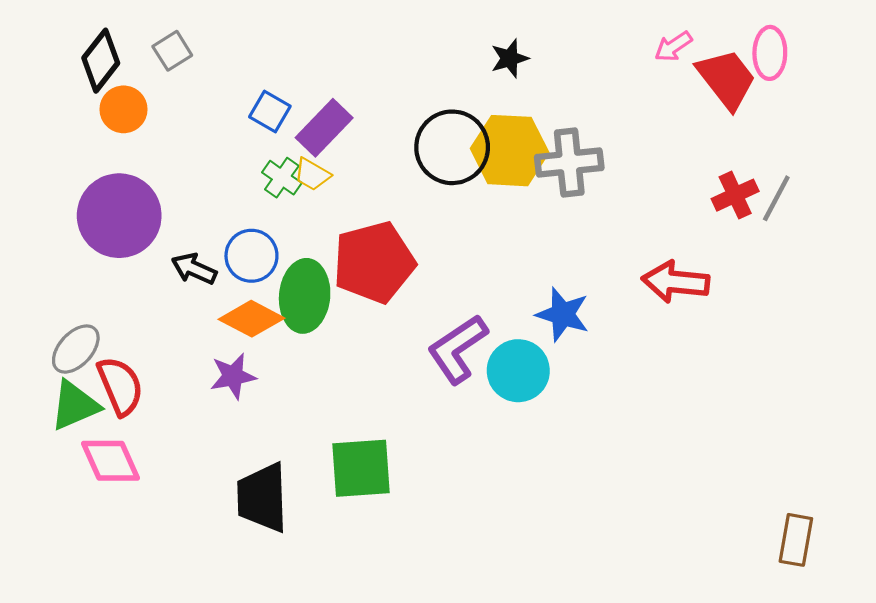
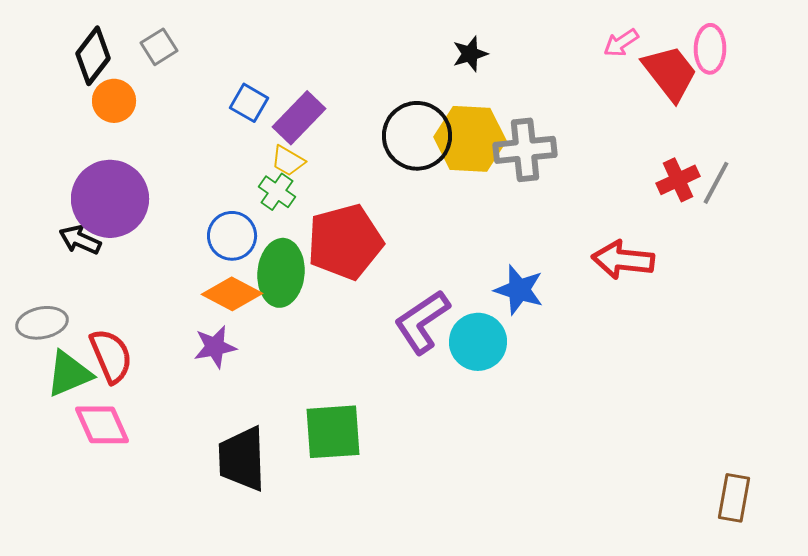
green cross: (282, 178) -> (277, 192), moved
black arrow: (194, 269) -> (80, 240), moved
gray ellipse: (76, 349) -> (42, 323), moved, turned 36

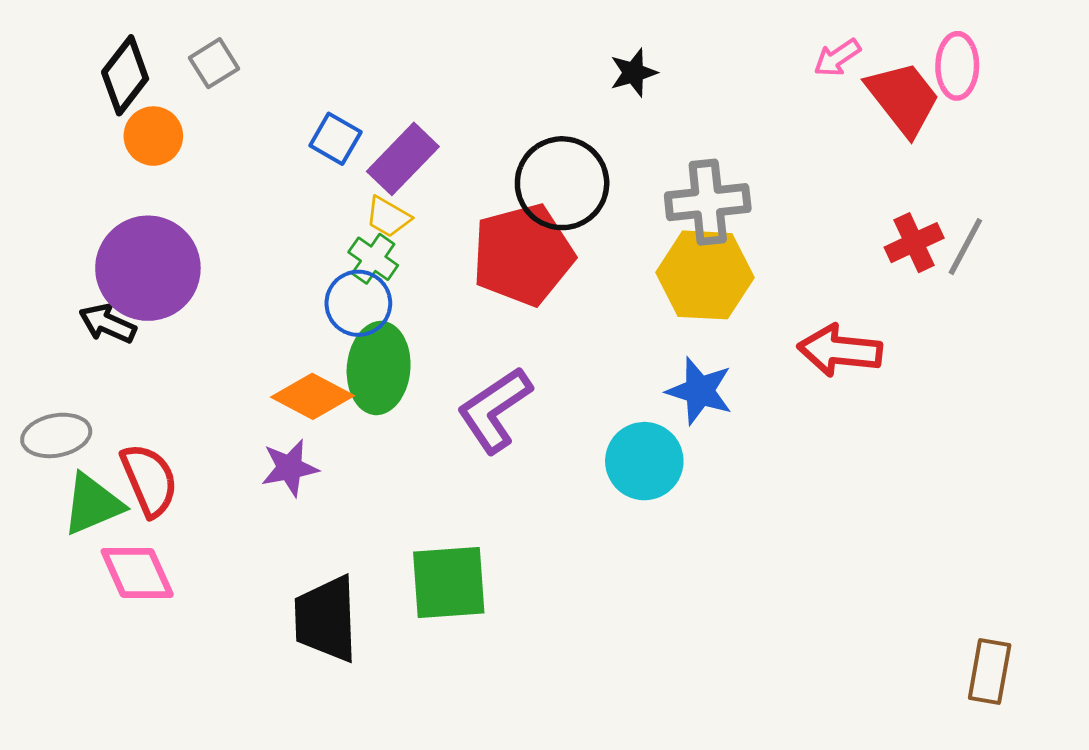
yellow hexagon: (470, 139) -> (705, 275), moved
blue circle: (232, 236) -> (358, 303), moved
red pentagon: (345, 242) -> (523, 255), moved
purple L-shape: (422, 322) -> (495, 410), moved

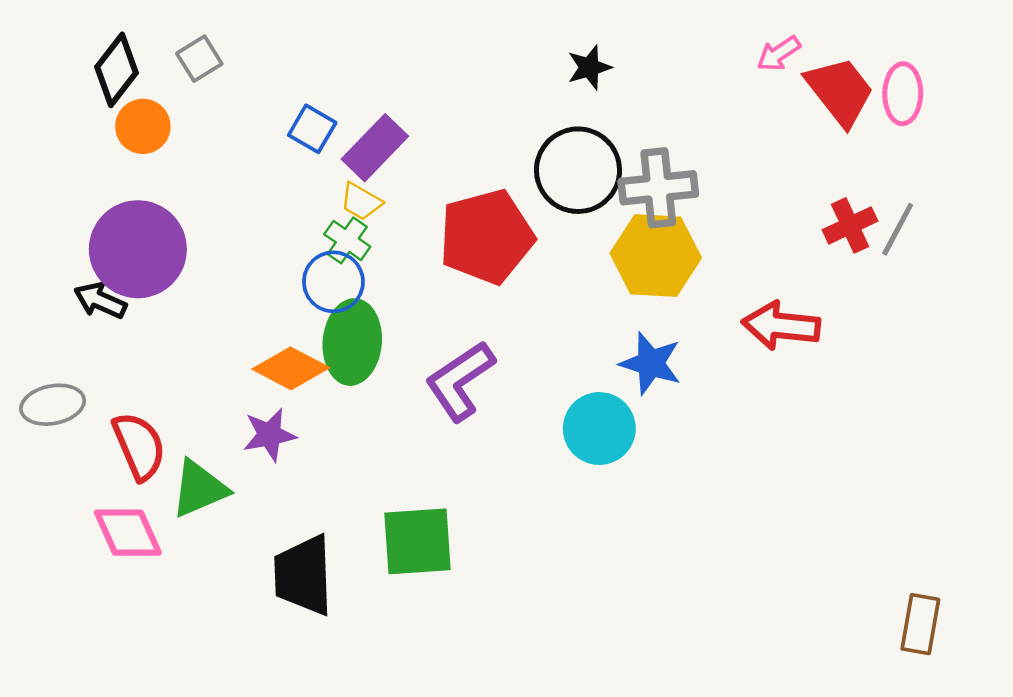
pink ellipse: (957, 66) -> (903, 94), moved
black circle: (562, 183) -> (578, 170), moved
green triangle: (93, 504) -> (199, 489), moved

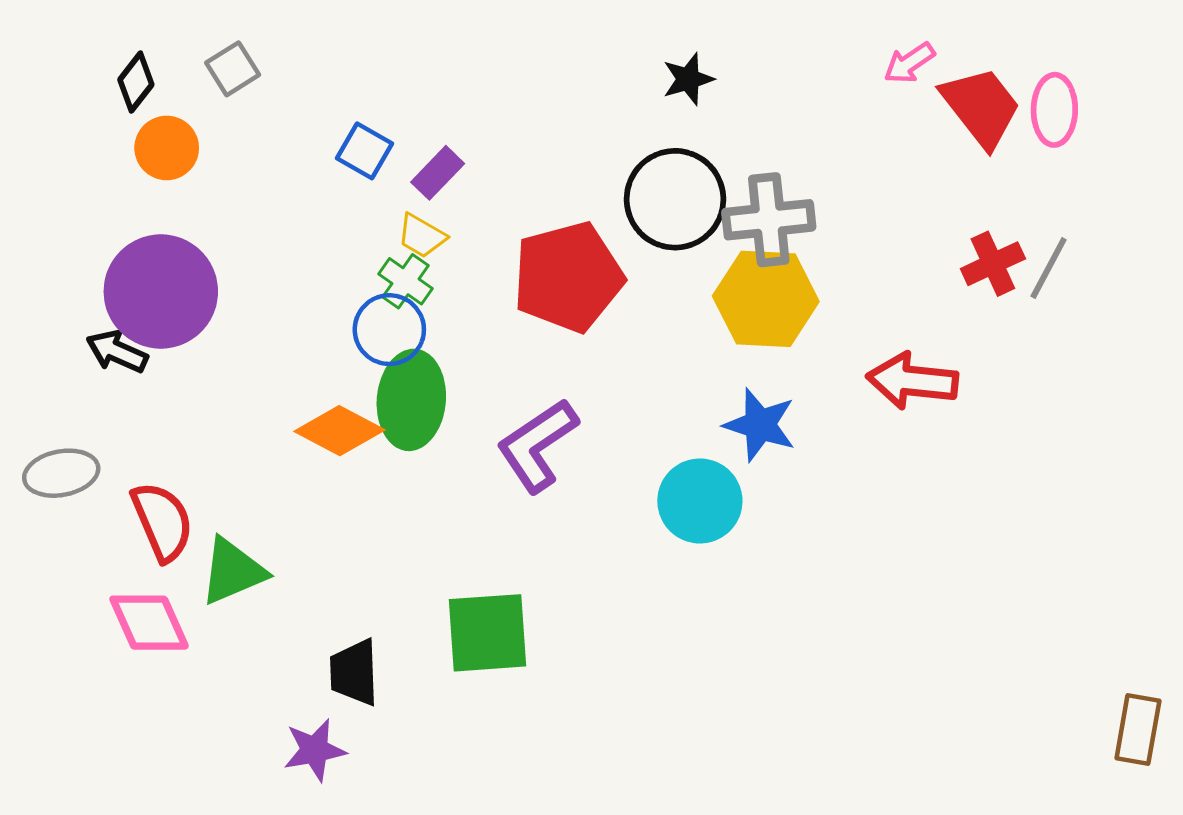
black diamond: (117, 70) -> (136, 82), size x0.7
purple rectangle: (375, 148) -> (438, 173), size x0.7
purple star: (270, 435) -> (315, 750), moved
black trapezoid: (303, 575) -> (354, 672), size x0.7
brown rectangle: (920, 624) -> (1138, 730), moved

